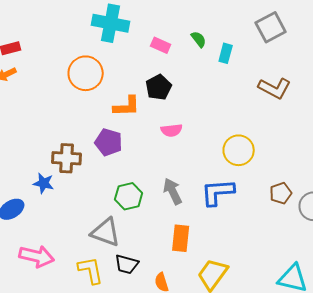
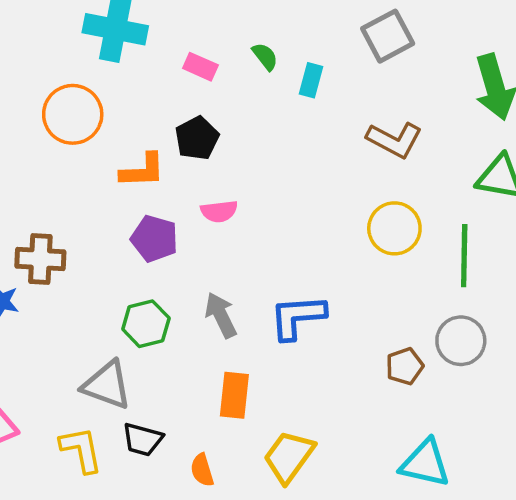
purple pentagon: (109, 142) -> (154, 239), moved
yellow circle: (239, 150) -> (394, 228), moved
brown pentagon: (281, 193) -> (405, 366), moved

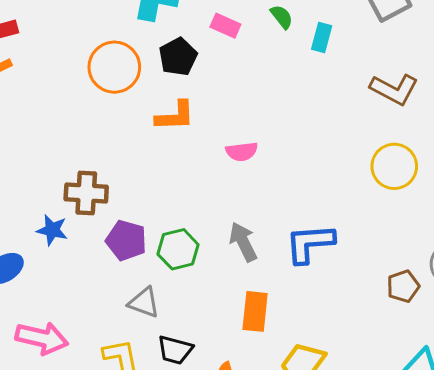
black pentagon: (197, 138) -> (178, 57), moved
purple pentagon: (154, 239) -> (126, 240), moved
gray triangle: (107, 385) -> (144, 303), size x0.7

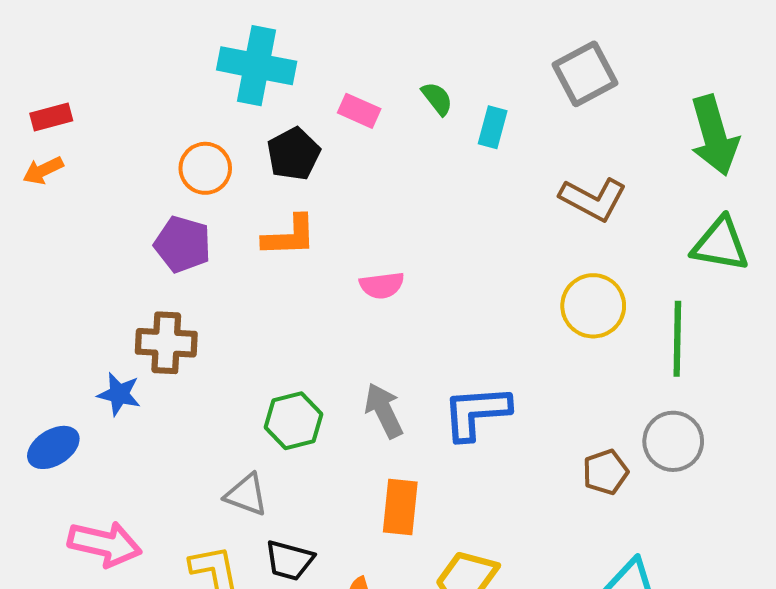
orange circle: (114, 67) -> (205, 168), size x0.7
purple pentagon: (126, 240) -> (183, 244), moved

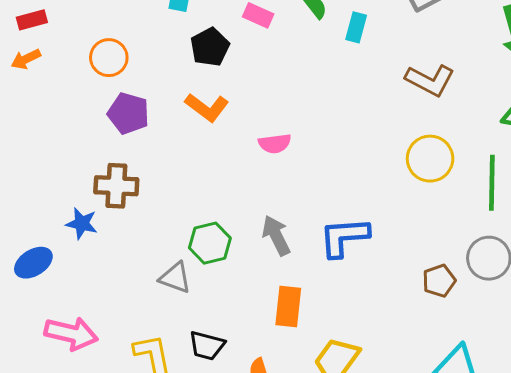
orange circle: (205, 168) -> (109, 58), moved
orange L-shape: (289, 236) -> (207, 107), turned 39
gray triangle: (246, 495) -> (175, 278), moved

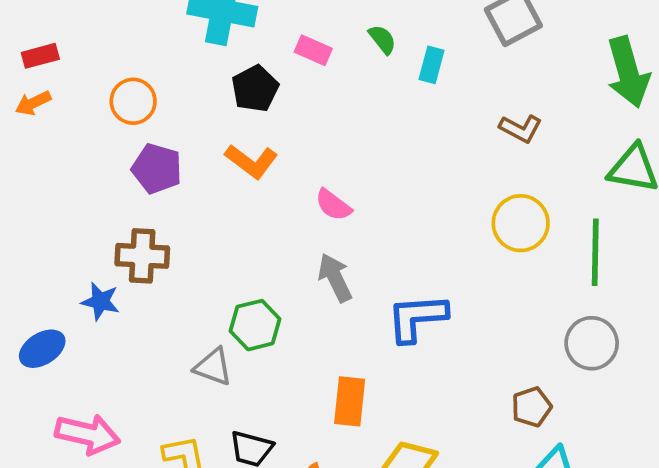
brown L-shape: (430, 80) -> (521, 129), size x0.7
pink semicircle: (275, 144) -> (333, 205), turned 44
gray arrow: (276, 236) -> (335, 278), moved
brown pentagon: (439, 281) -> (532, 407), moved

